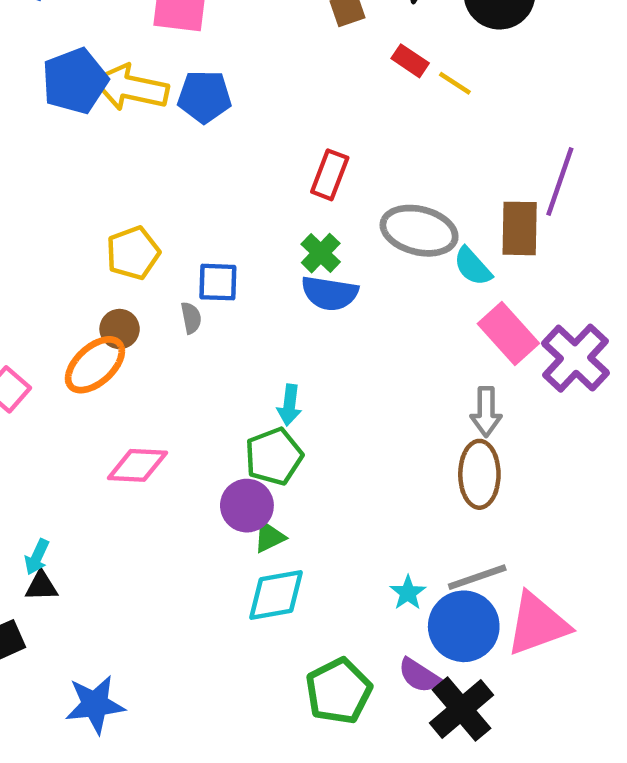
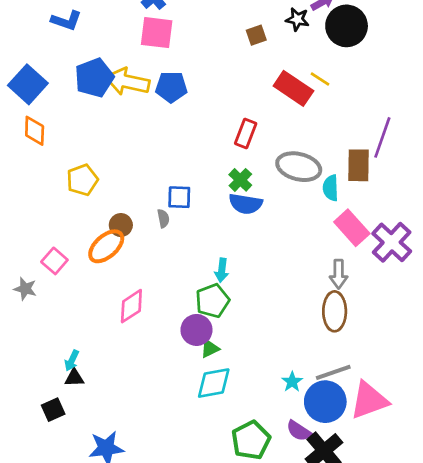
red rectangle: (410, 61) -> (293, 88), moved, size x1.8
yellow pentagon: (133, 253) -> (82, 180), moved
cyan semicircle: (473, 266) -> (331, 188), turned 40
pink diamond: (137, 465) -> (131, 306), turned -36

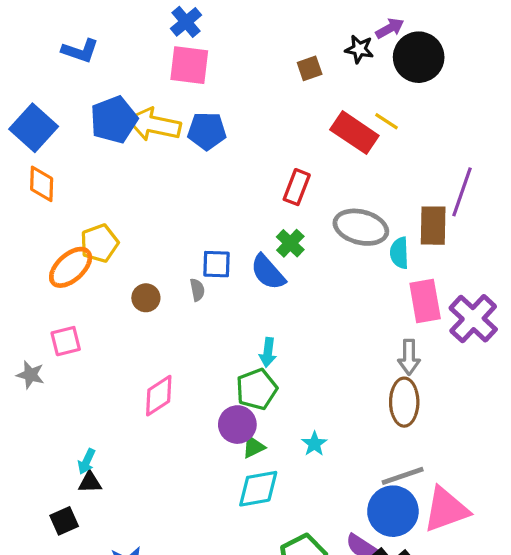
blue semicircle: (246, 204) -> (268, 272), moved, turned 40
pink rectangle: (352, 228) -> (425, 301), turned 32
orange ellipse: (106, 246) -> (71, 267), moved
pink square: (54, 261) -> (66, 341), turned 35
cyan star: (292, 382) -> (314, 444), moved

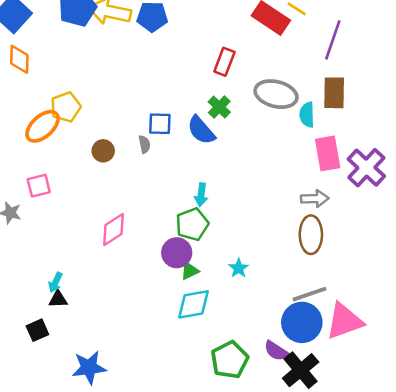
purple line: (462, 192) -> (333, 40), moved
gray arrow: (409, 357) -> (315, 199), turned -92

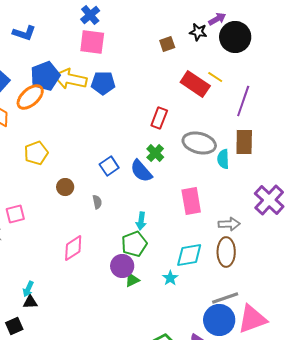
blue square: (160, 124) -> (109, 166), turned -36
orange ellipse: (43, 126) -> (30, 97), moved
gray semicircle: (144, 144) -> (97, 202), moved
pink rectangle: (328, 153) -> (191, 201), moved
cyan diamond: (193, 304) -> (189, 255), moved

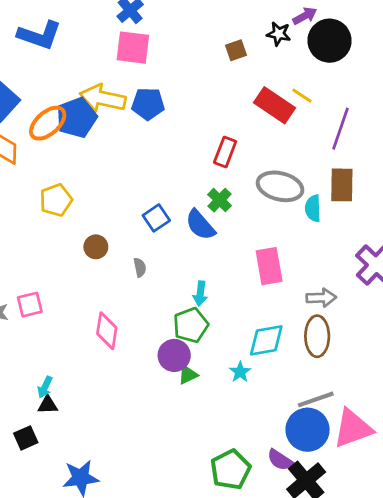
blue L-shape: (24, 33) -> (39, 35), size x1.4
blue pentagon: (45, 76) -> (77, 118), moved
pink square: (15, 214) -> (30, 305), moved
pink diamond: (73, 248) -> (107, 331), turned -48

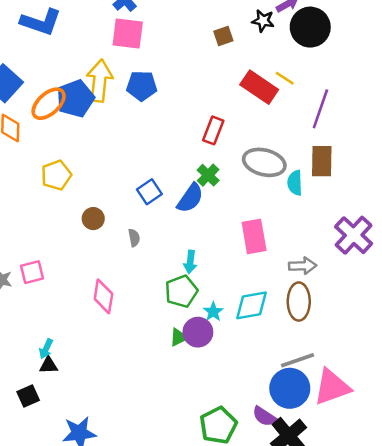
yellow arrow: (103, 98) -> (100, 81), turned 84
blue semicircle: (200, 225) -> (190, 198), turned -104
purple circle: (174, 355) -> (198, 332), moved
cyan star: (240, 372) -> (213, 312), moved

